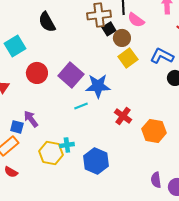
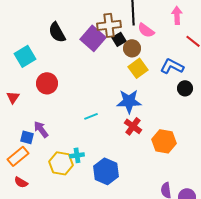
purple square: (71, 75) -> (93, 38), moved
blue star: (98, 86) -> (129, 101), moved

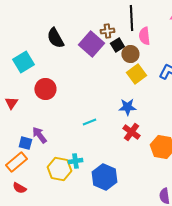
brown cross: (109, 25) -> (107, 31), size x0.6
pink semicircle: (146, 30) -> (144, 36), turned 48
blue star: (129, 101) -> (127, 107), size x0.7

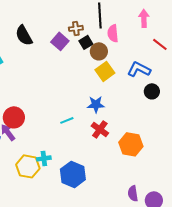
purple square: (91, 44) -> (60, 41), size x0.7
red circle: (45, 89) -> (14, 117), moved
cyan line: (89, 122) -> (67, 120), moved

